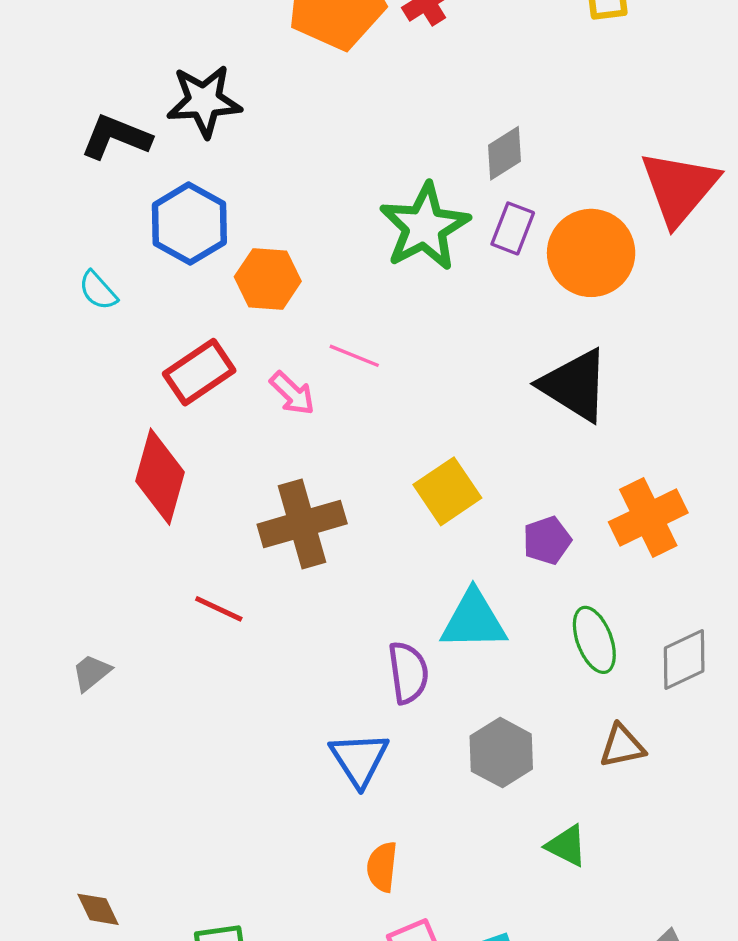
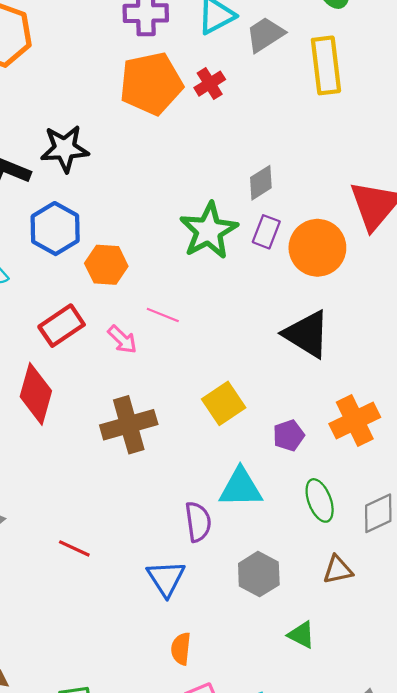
red line: (219, 609) -> (74, 548), moved

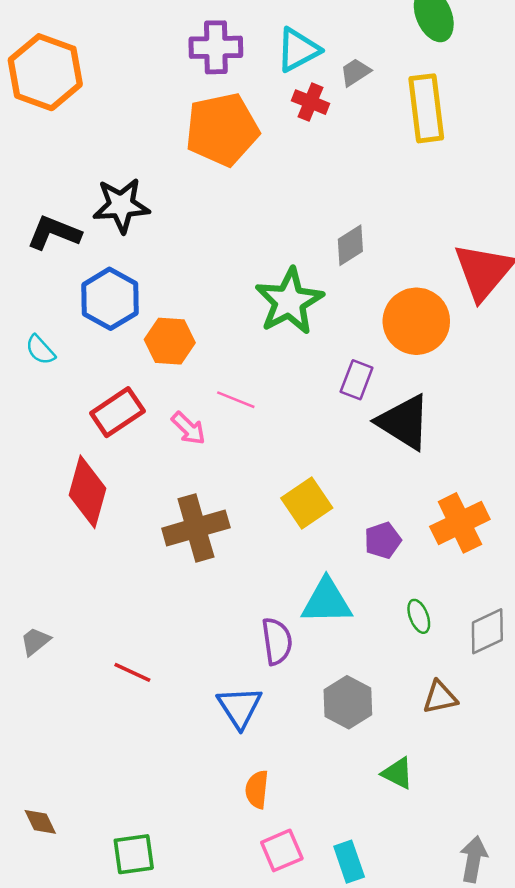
gray trapezoid: (265, 34) -> (355, 72), size x0.7
red cross: (210, 84) -> (310, 102), moved, turned -36
purple rectangle: (266, 232) -> (357, 380), moved
green ellipse: (320, 500) -> (419, 616), size x0.7

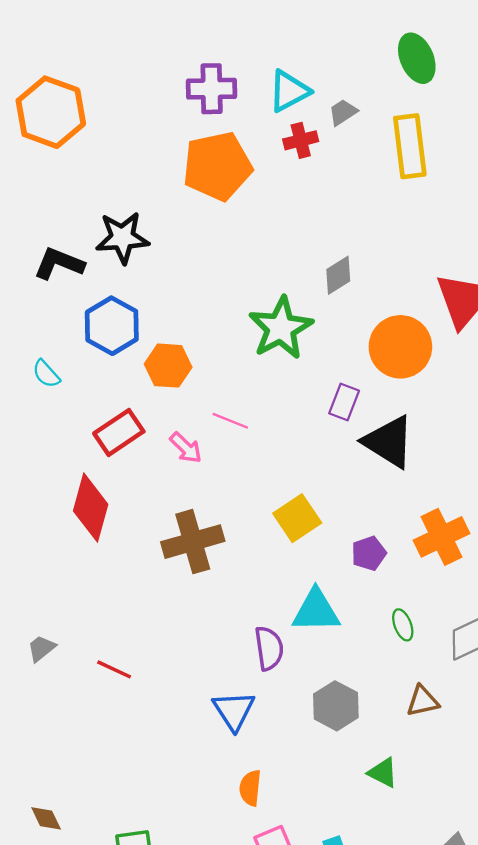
red cross: (310, 102) -> (301, 140), turned -36
red line: (132, 672) -> (114, 669), moved

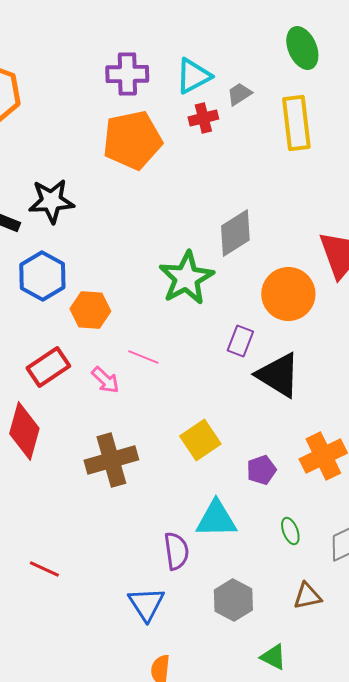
gray diamond: (338, 275) -> (235, 233), size x1.4

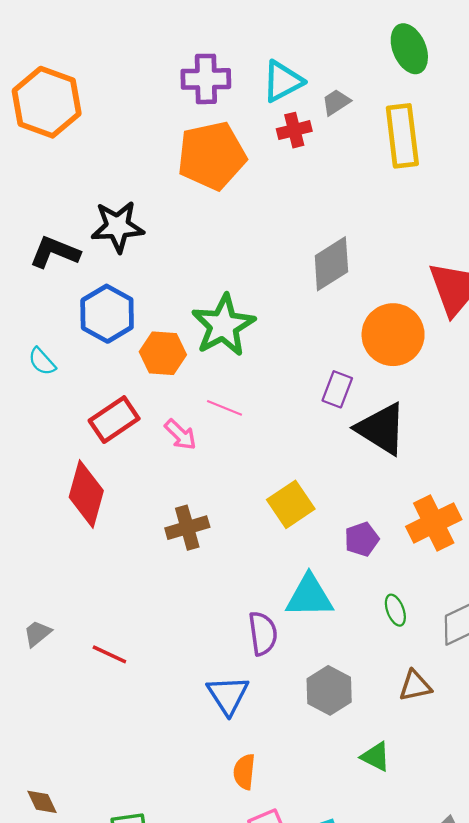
green star: (186, 278) -> (223, 325), moved
brown cross: (111, 460) -> (187, 528), size x0.7

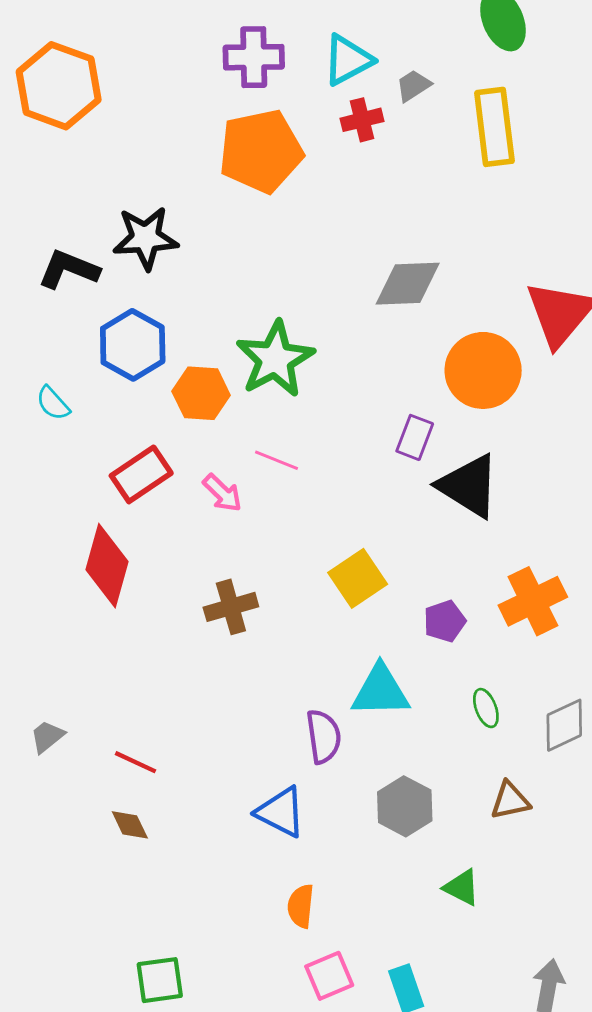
gray diamond: (331, 264) -> (408, 284), turned 30
blue triangle: (228, 695) -> (281, 812), turned -30
brown diamond: (42, 802) -> (130, 825), moved

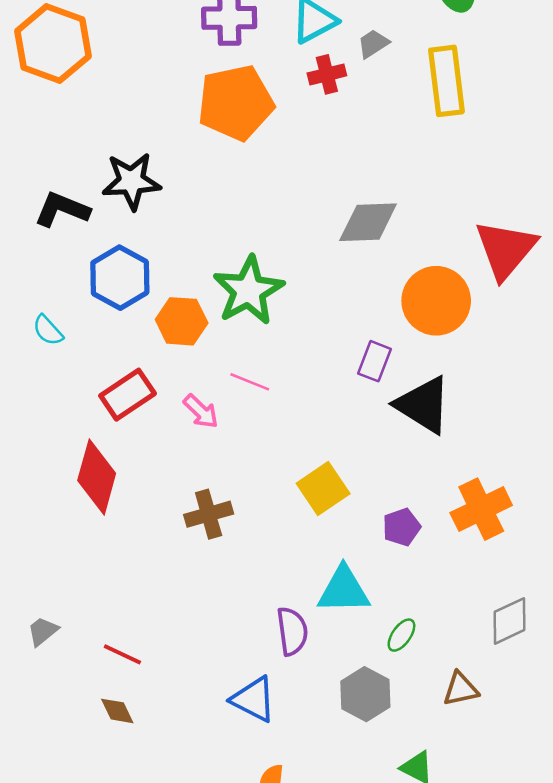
green ellipse: (486, 708) -> (401, 635), moved, turned 56

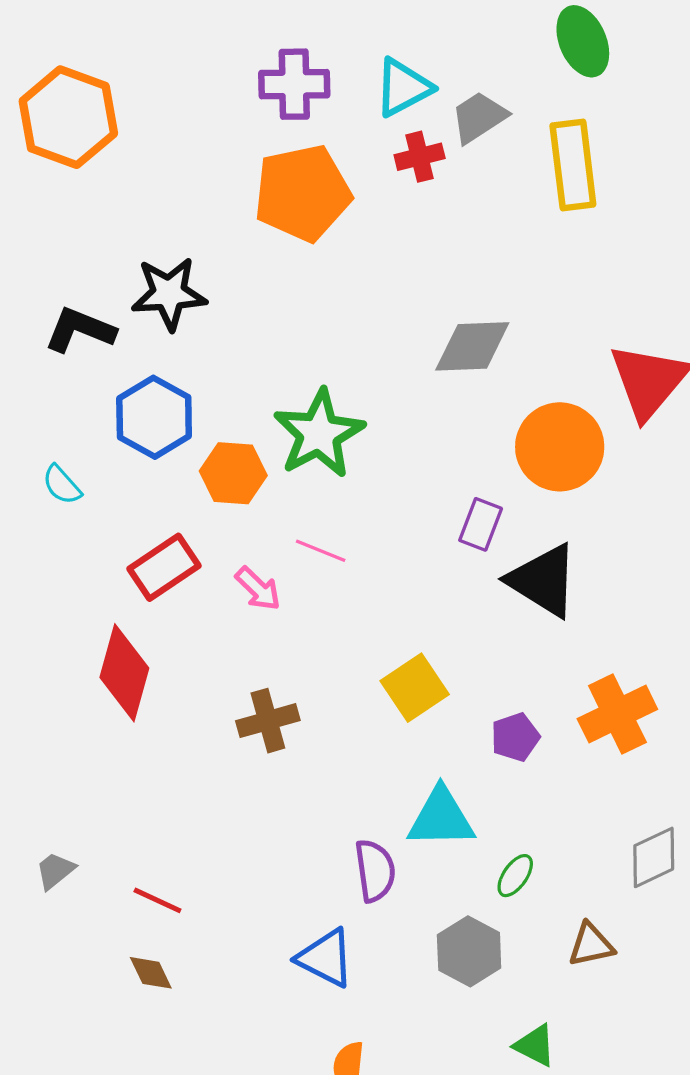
gray trapezoid: (373, 44) -> (479, 117), size x1.4

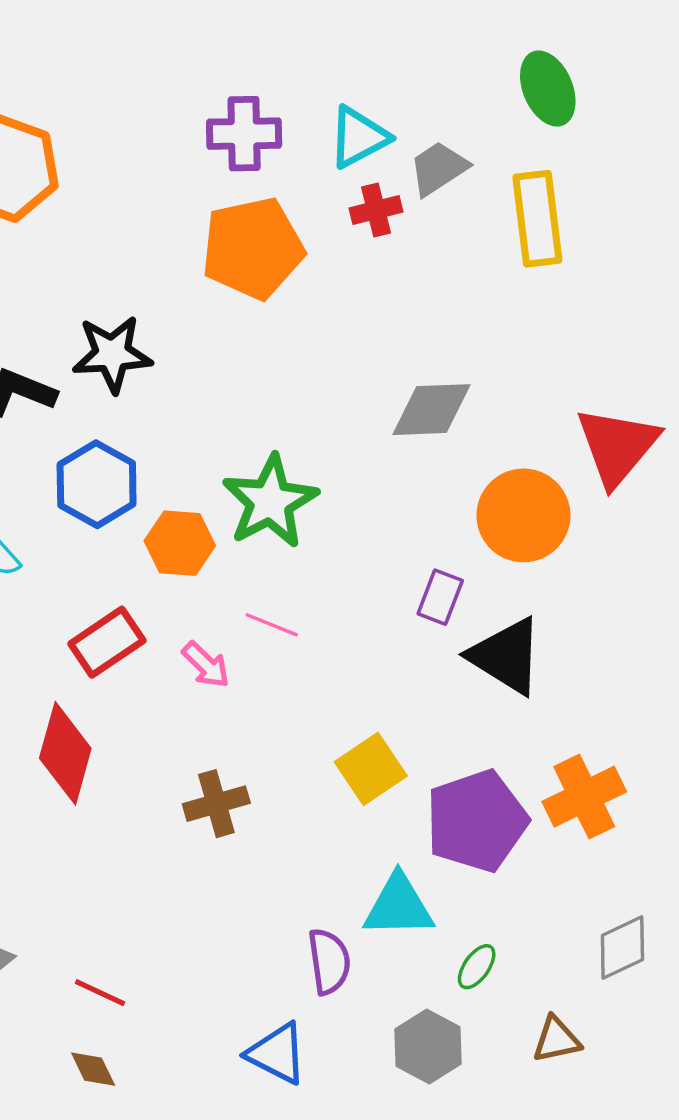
purple pentagon: (515, 737) -> (477, 821), size x2.0

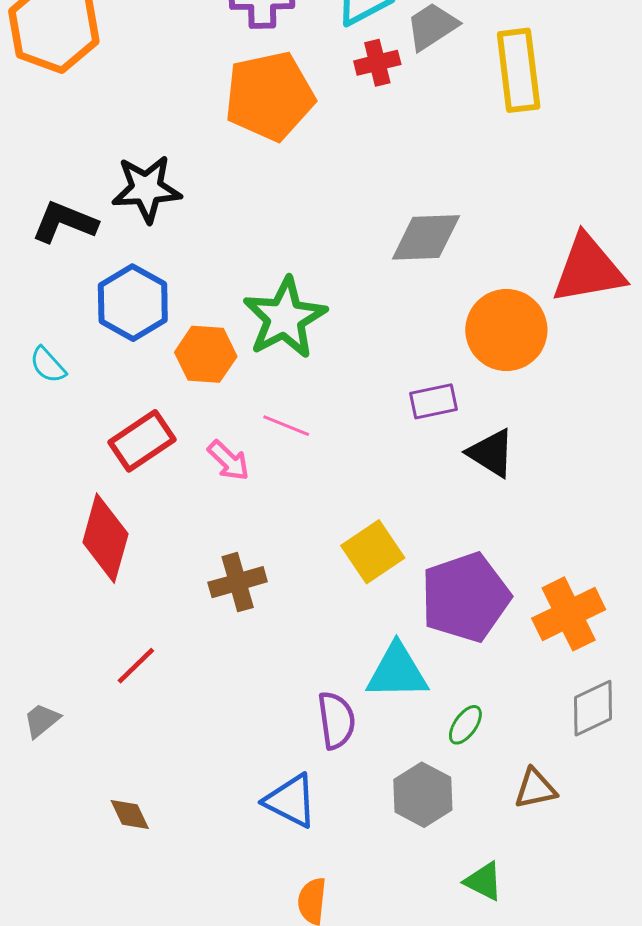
red triangle: (617, 446) -> (588, 269), turned 40
purple rectangle: (440, 597) -> (433, 401), turned 57
black triangle: (506, 656) -> (491, 453), size x0.7
orange cross: (584, 797) -> (569, 614), moved
red line: (100, 993) -> (136, 666), moved, turned -69

